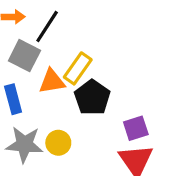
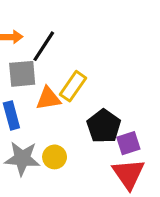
gray square: (24, 56) -> (22, 74), turned -32
black pentagon: (92, 98) -> (104, 126), moved

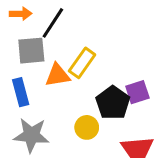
purple square: (128, 143) -> (137, 92), moved
yellow circle: (55, 157) -> (87, 127), moved

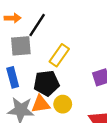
orange triangle: (57, 75) -> (41, 104), moved
black pentagon: (113, 103) -> (46, 83), moved, turned 30

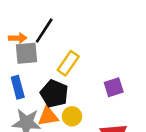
orange arrow: (13, 18) -> (18, 38), moved
black pentagon: (46, 83) -> (54, 94), turned 30

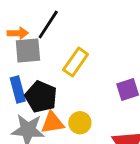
black pentagon: (54, 94) -> (41, 97), moved

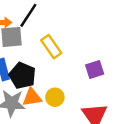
yellow rectangle: (76, 62) -> (51, 47), turned -70

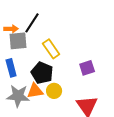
black pentagon: (22, 76) -> (42, 73), moved

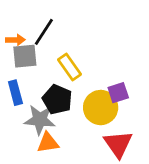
orange triangle: (35, 91) -> (48, 143), moved
yellow circle: (54, 91) -> (101, 108), moved, size x1.6
gray star: (18, 96) -> (40, 120), moved

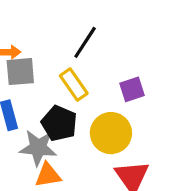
black line: (44, 32) -> (85, 42), moved
purple square: (118, 93) -> (132, 89), moved

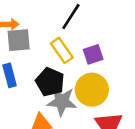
purple square: (132, 89) -> (93, 54), moved
gray star: (38, 148) -> (62, 101), moved

